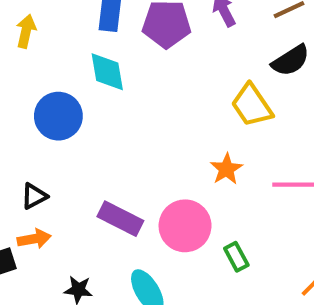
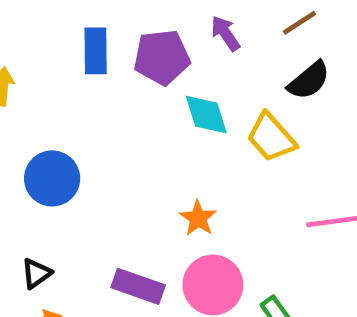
cyan diamond: (107, 72) -> (206, 115), moved
orange star: (226, 169) -> (198, 218), moved

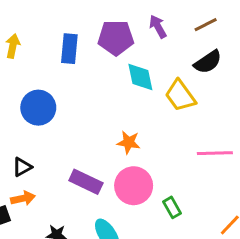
blue rectangle: (96, 51) -> (69, 49), moved
orange star: (198, 218) -> (129, 142), turned -30

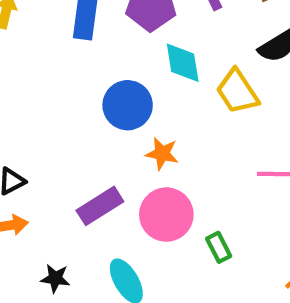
blue circle: (38, 108) -> (128, 105), moved
purple rectangle: (86, 182) -> (100, 206), turned -60

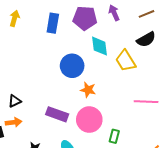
purple rectangle: (100, 206) -> (57, 114), turned 50
green rectangle: (219, 247) -> (114, 136), turned 40

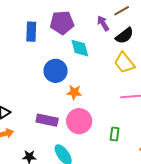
purple arrow: (114, 13) -> (103, 23), moved
yellow trapezoid: (126, 61) -> (124, 63), moved
green rectangle: (114, 136) -> (115, 134), moved

